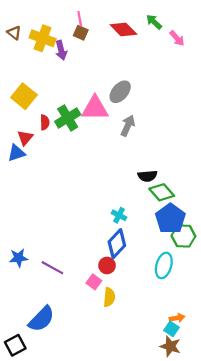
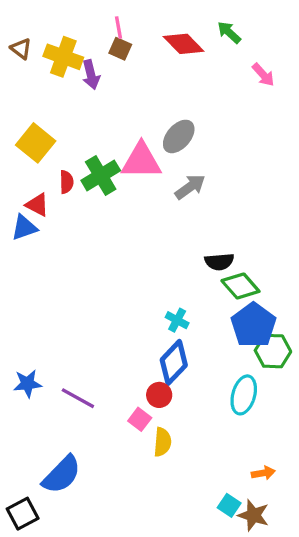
pink arrow: (177, 38) -> (263, 75), moved
gray arrow: (128, 126) -> (190, 187), turned 30
red triangle: (25, 138) -> (37, 205), turned -42
cyan square: (171, 329) -> (229, 505), moved

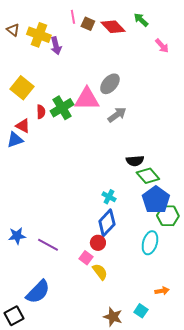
brown square: (120, 49) -> (88, 24), moved
yellow semicircle: (162, 442) -> (100, 272), turned -42
brown star: (253, 515) -> (113, 317), moved

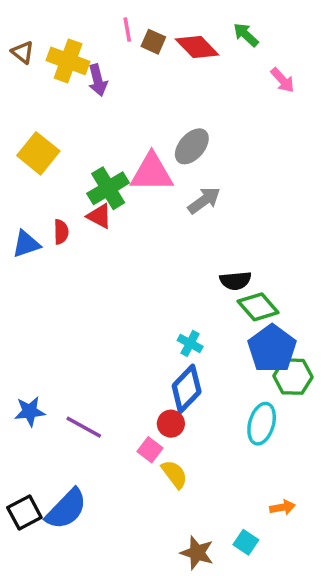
red semicircle: (41, 112) -> (61, 232), moved
red triangle: (23, 126) -> (99, 216), moved
black square: (14, 316) -> (24, 513), moved

